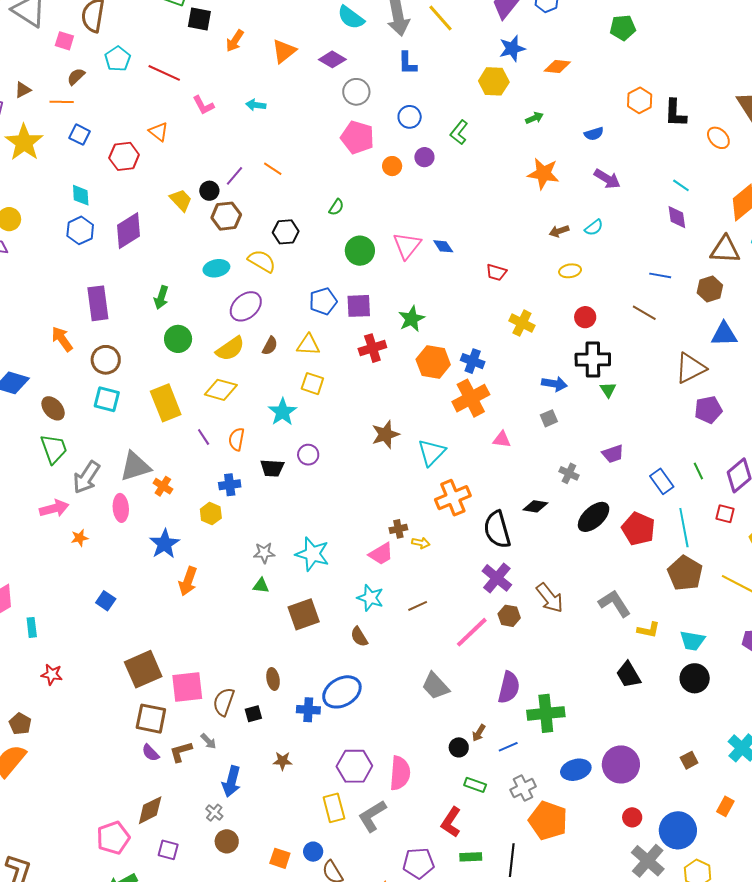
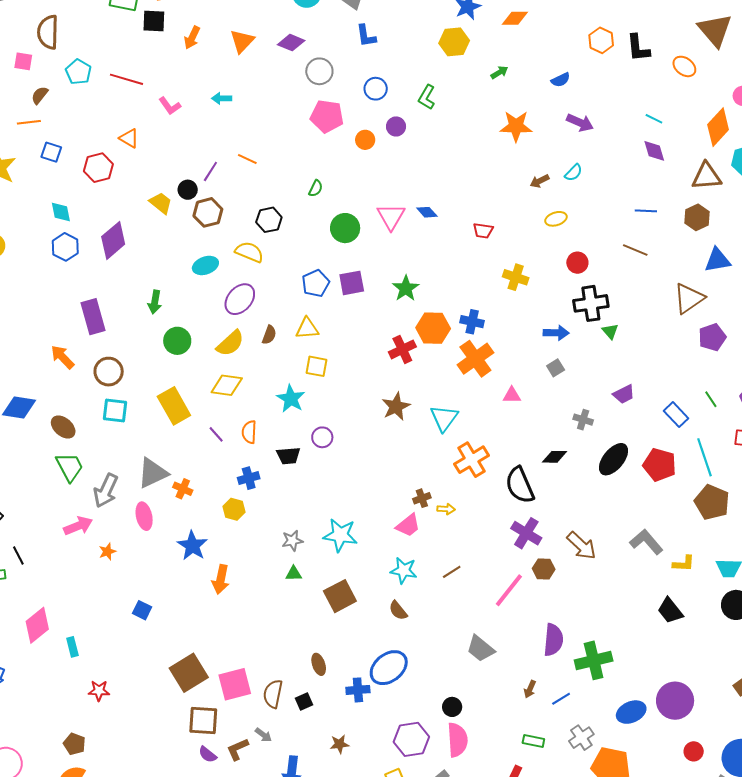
red cross: (372, 348) -> (402, 349), moved
black circle: (459, 747) -> (452, 707), moved

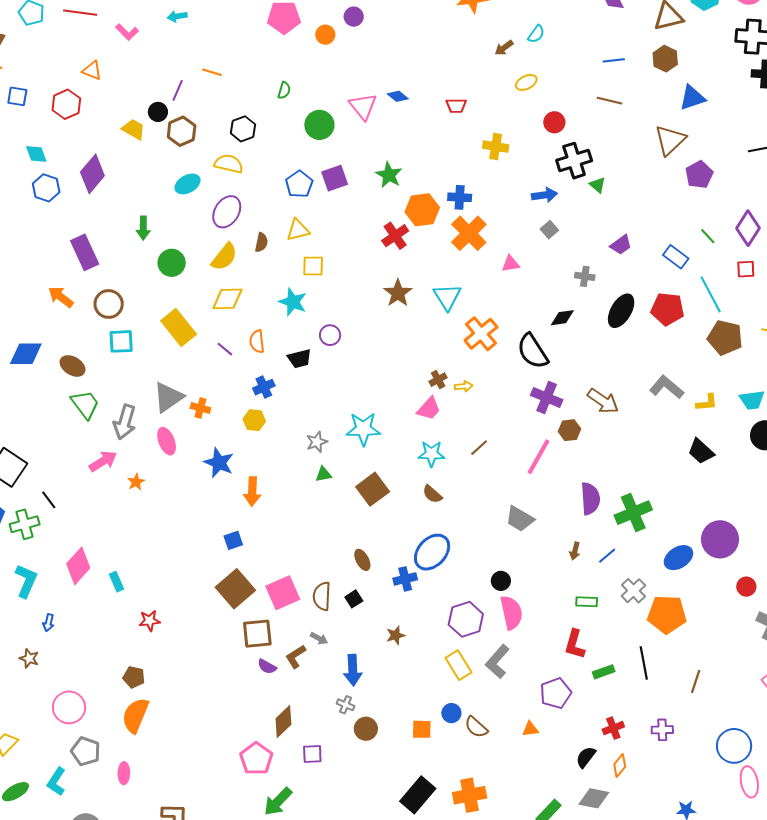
blue square: (142, 610) -> (233, 540), moved, turned -36

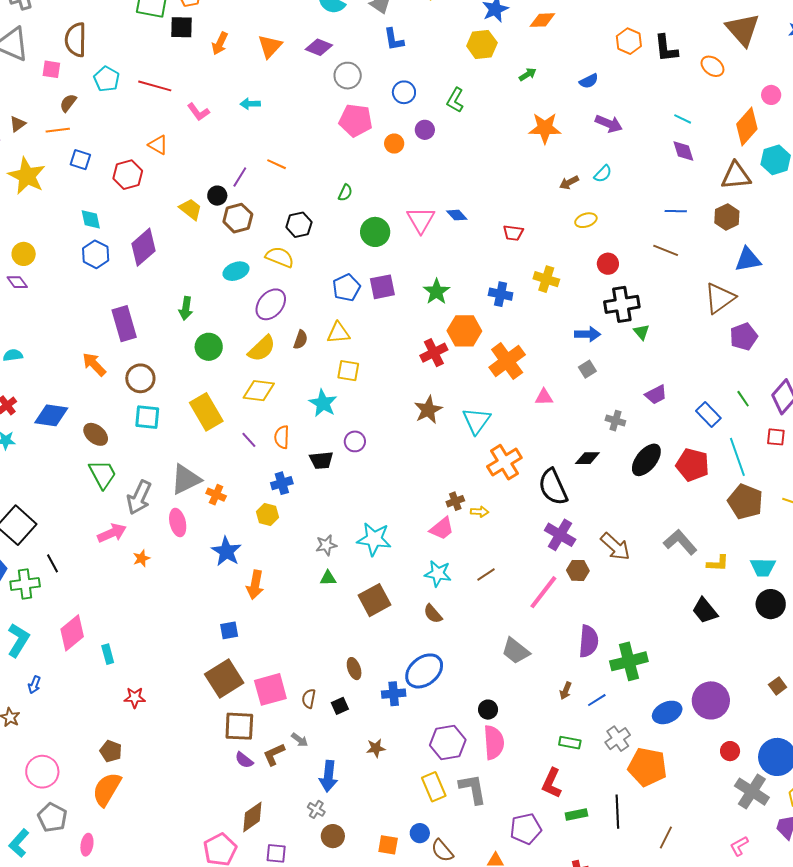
blue cross: (460, 197) -> (501, 294), moved
brown semicircle: (322, 596) -> (309, 699), size x0.7
gray L-shape: (497, 662) -> (473, 789), turned 120

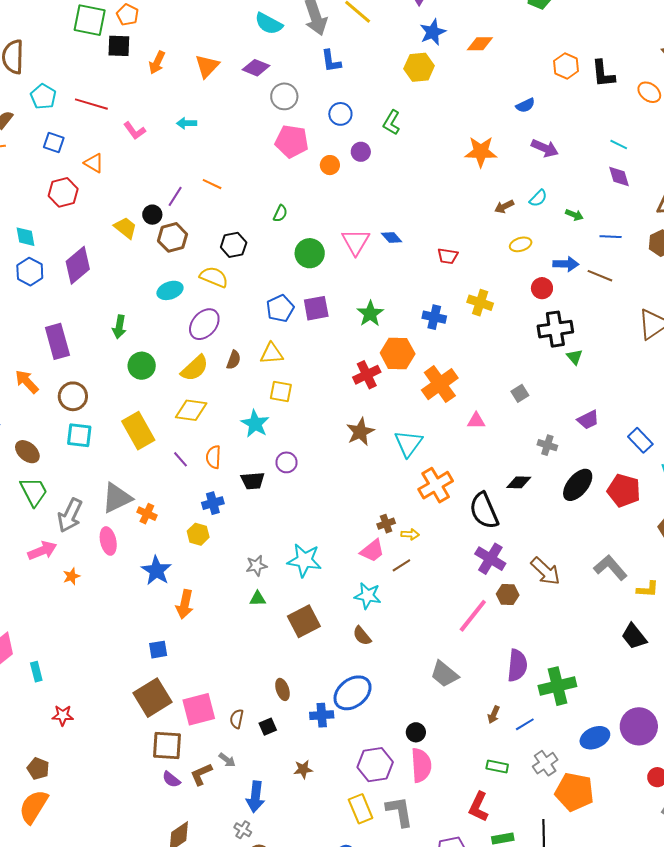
green arrow: (528, 74) -> (574, 215), moved, turned 54
blue square: (80, 160) -> (54, 142), moved
blue arrow: (588, 334) -> (566, 264), moved
brown line: (486, 575) -> (401, 565), moved

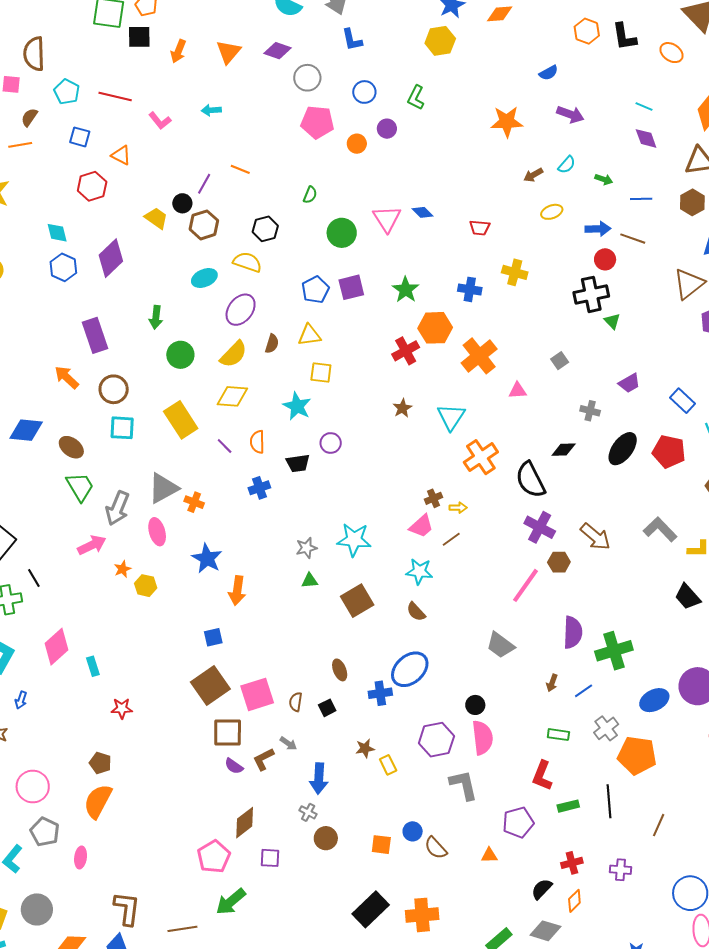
red circle: (542, 288) -> (605, 259), moved
brown star: (360, 432) -> (402, 408), size x0.7
yellow hexagon: (198, 534) -> (146, 586), moved
yellow rectangle: (361, 809) -> (388, 765), moved, size x0.7

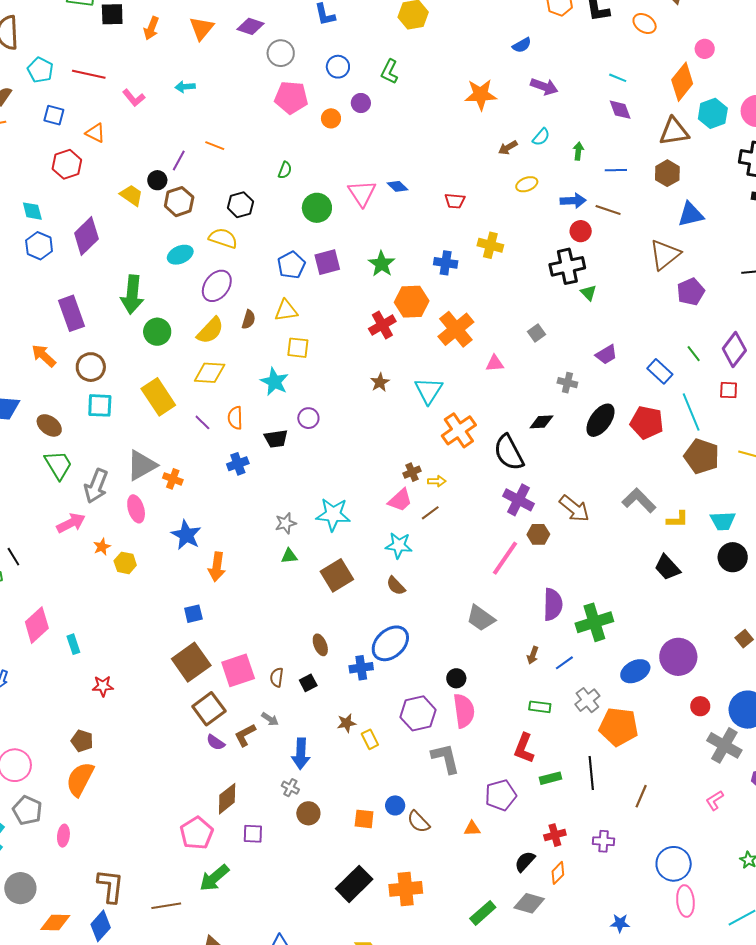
green arrow: (604, 179) -> (578, 151), turned -102
green arrow: (156, 317) -> (132, 295), size x1.6
brown square: (228, 732) -> (209, 709), turned -36

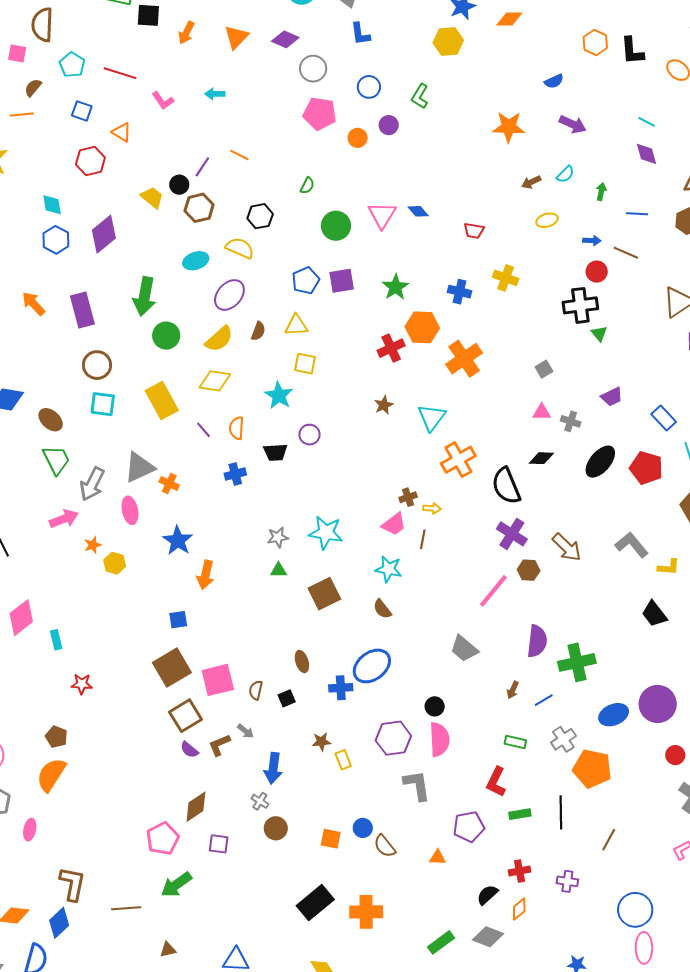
blue arrow: (573, 201) -> (592, 241), size x0.7
orange arrow: (44, 356) -> (33, 304), moved
pink triangle: (495, 363) -> (542, 412), moved
brown line: (430, 513) -> (423, 539), turned -48

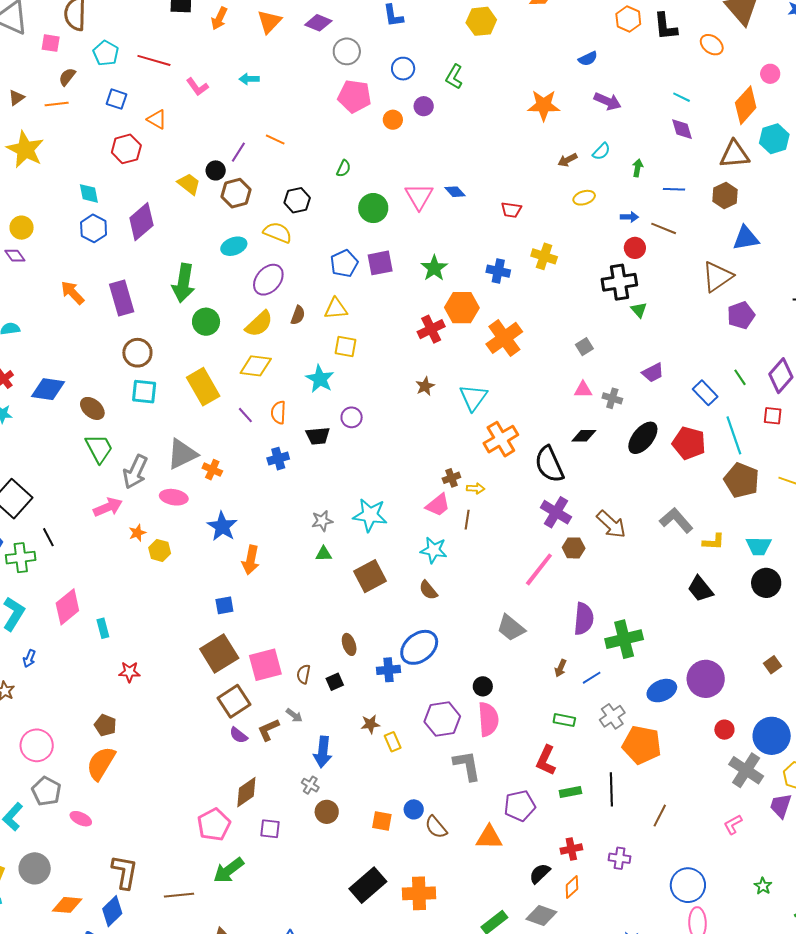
pink ellipse: (130, 510) -> (174, 497), turned -68
pink ellipse: (30, 830) -> (81, 819), turned -75
orange triangle: (438, 857) -> (489, 837), size x1.6

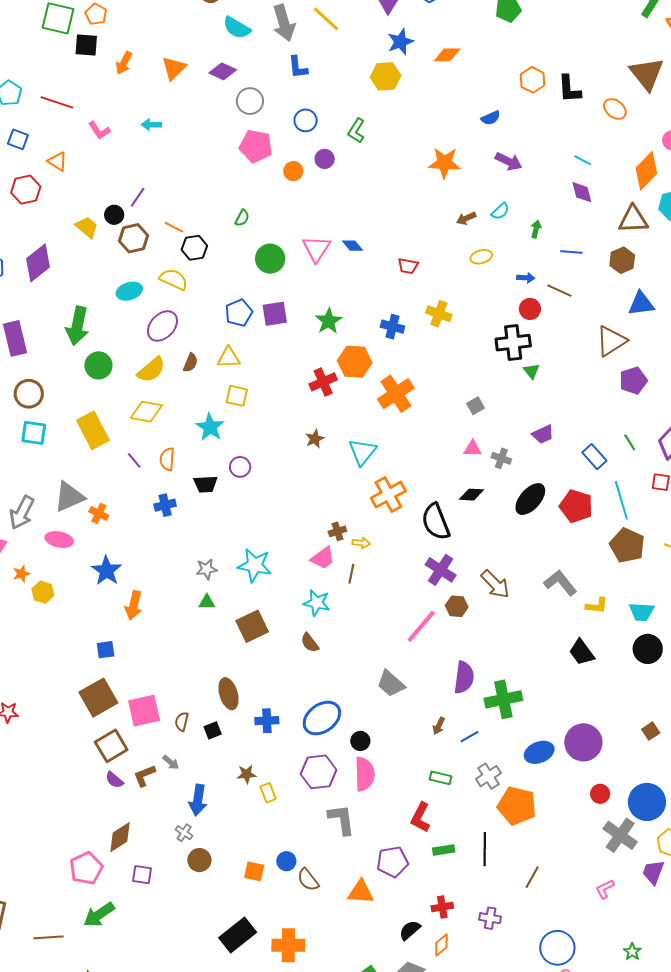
orange line: (275, 140) -> (174, 227), moved
brown ellipse: (349, 644) -> (228, 694), size x1.4
blue ellipse: (419, 647) -> (322, 718), moved

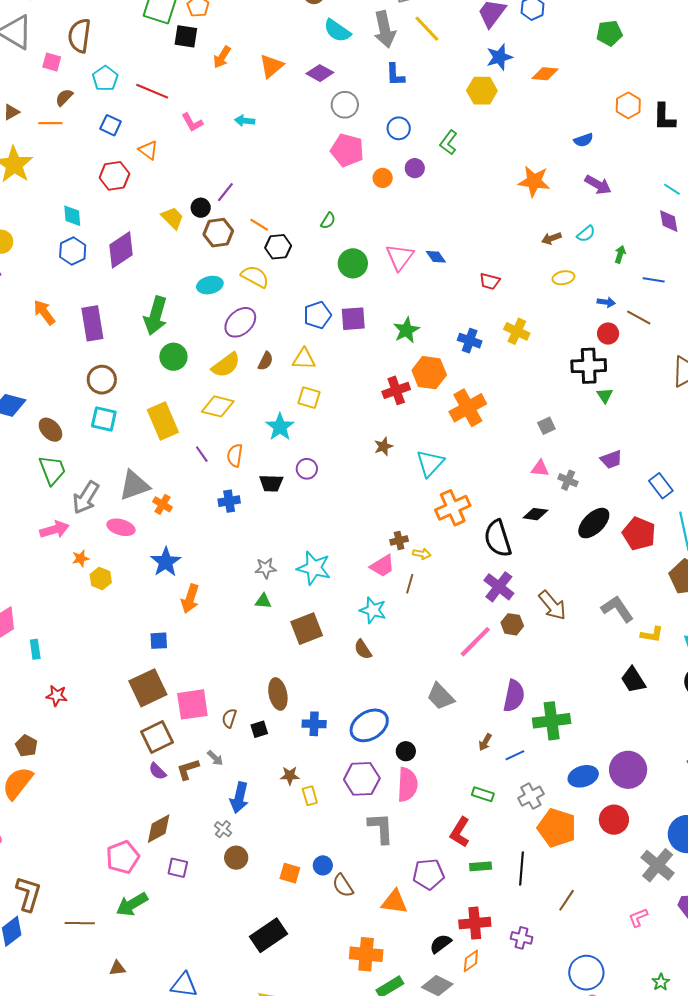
red circle: (600, 794) -> (614, 820), moved, size x1.5
red cross: (442, 907) -> (475, 923), size x1.4
orange cross: (288, 945) -> (366, 954), moved

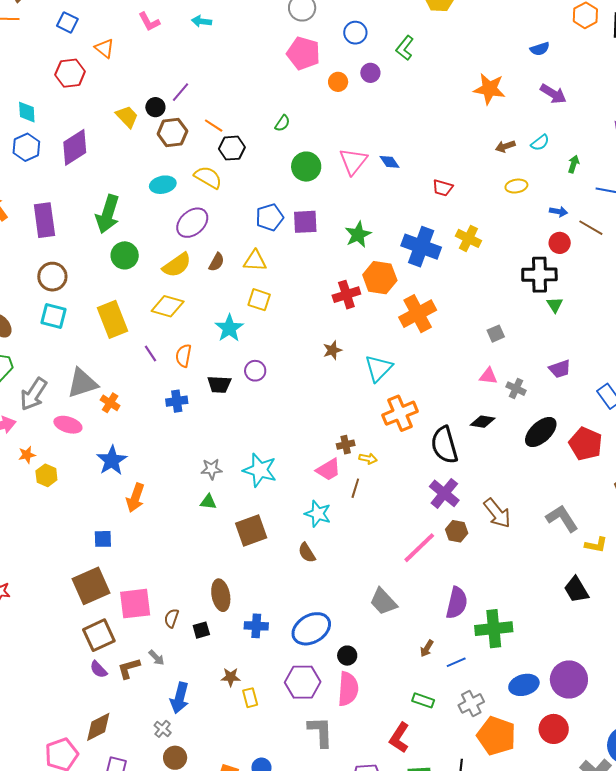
blue cross: (470, 341) -> (421, 247), size x1.6

